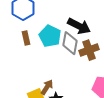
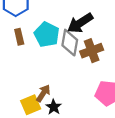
black arrow: (79, 26) -> (80, 23), turned 120

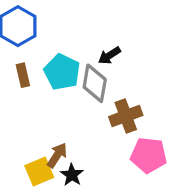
black arrow: (80, 23) -> (109, 56), size x0.6
brown cross: (92, 51) -> (126, 116), moved

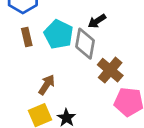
brown cross: (126, 116) -> (110, 70), turned -30
brown arrow: (57, 155) -> (47, 85), moved

